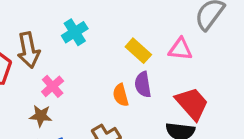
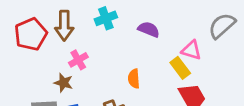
yellow rectangle: (138, 51) -> (180, 68), moved
purple semicircle: (143, 84) -> (149, 29), moved, turned 110

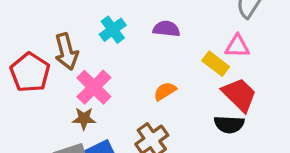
pink triangle: (191, 50) -> (237, 46), moved
pink cross: (78, 60) -> (94, 87), size x1.5
orange semicircle: (134, 79) -> (165, 91), turned 78

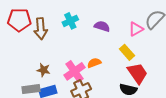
pink triangle: (237, 46) -> (136, 29), moved, turned -42
red pentagon: (30, 72) -> (19, 20), moved, turned 30
pink cross: (94, 87) -> (74, 71), moved

